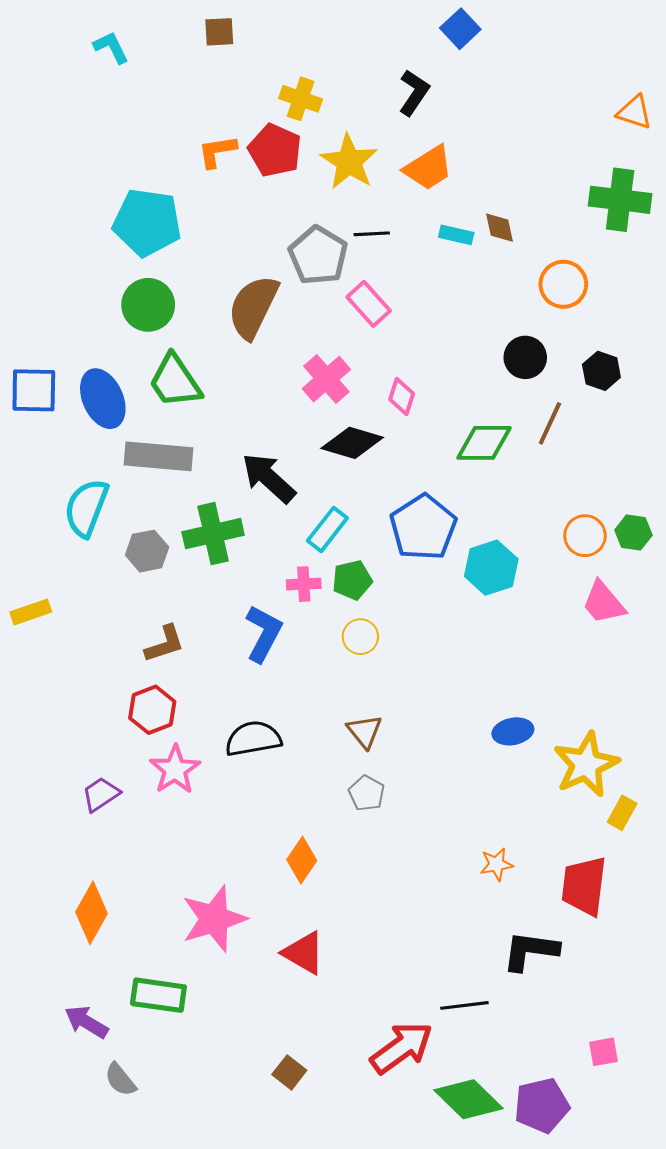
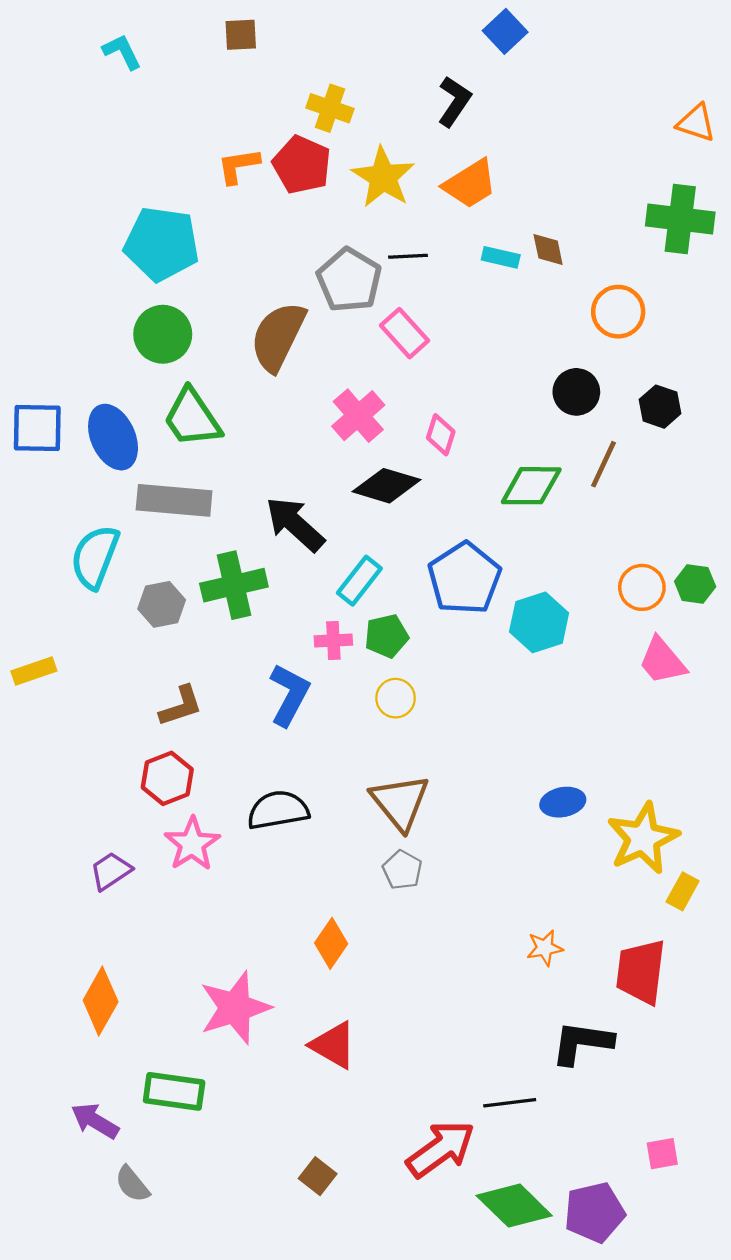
brown triangle: (365, 731) -> (400, 802), size x1.5

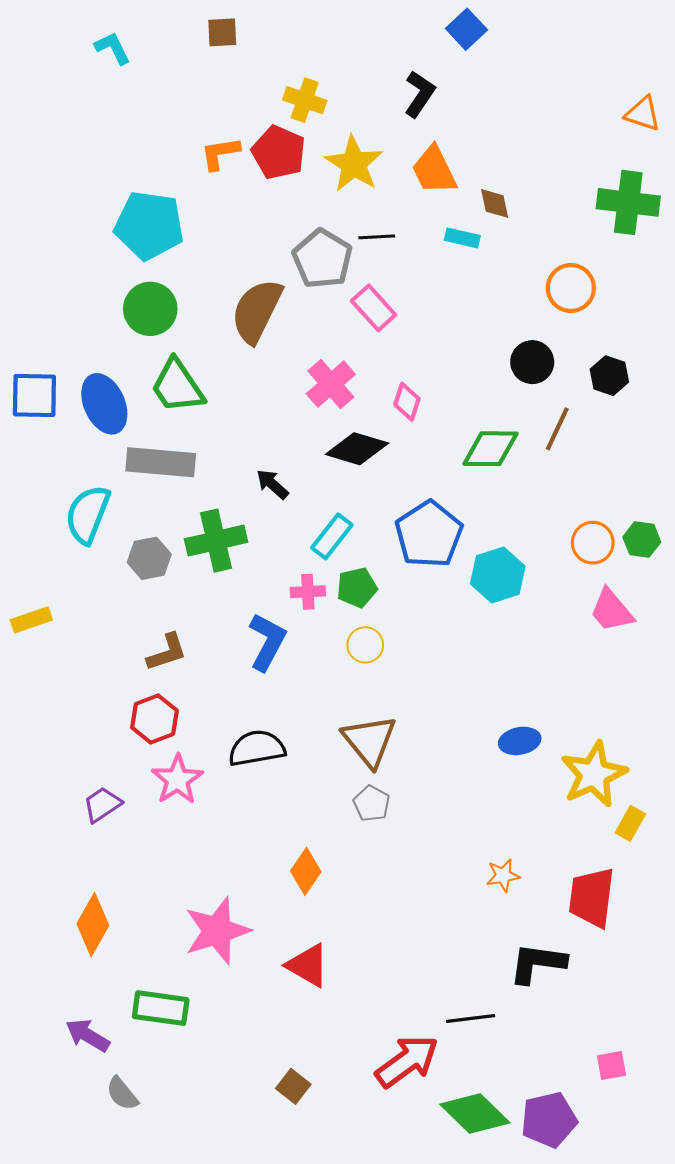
orange trapezoid: (470, 184) -> (434, 170), turned 96
brown diamond: (548, 249) -> (495, 203), moved
black arrow: (295, 524) -> (272, 484), size x0.6

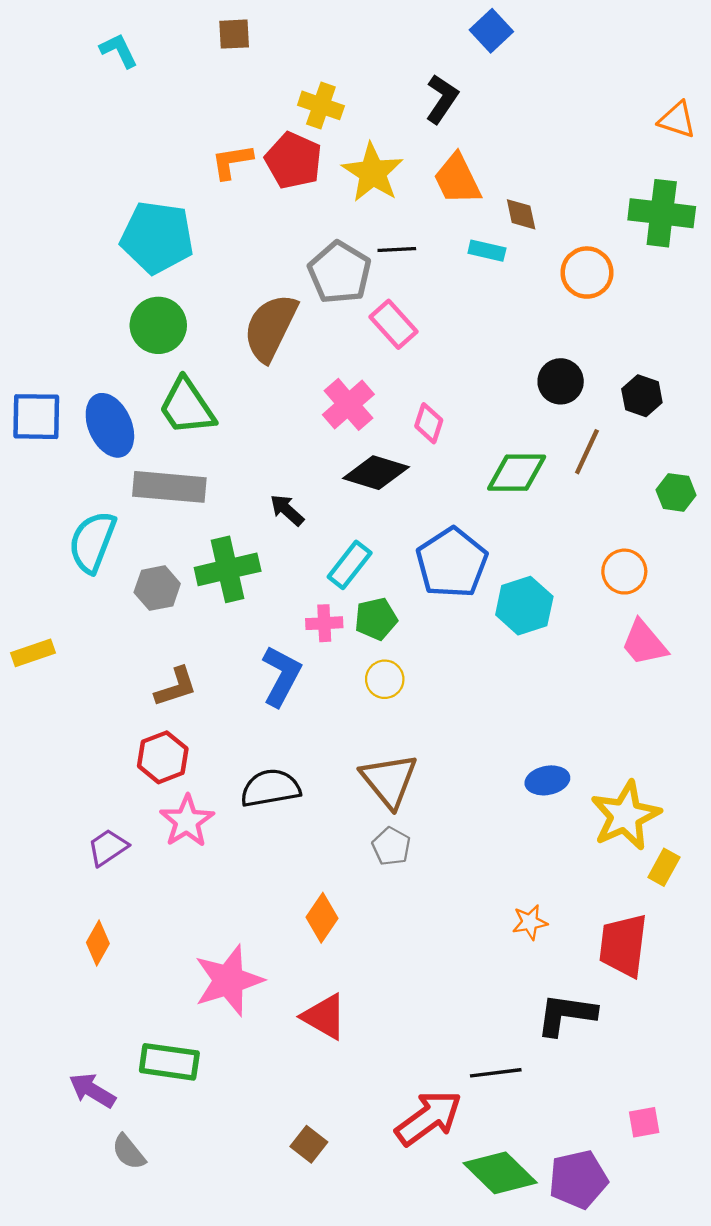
orange circle: (571, 288) -> (587, 273), moved
green hexagon: (642, 540) -> (676, 492), moved
orange diamond: (93, 925) -> (98, 943), moved, size x0.7

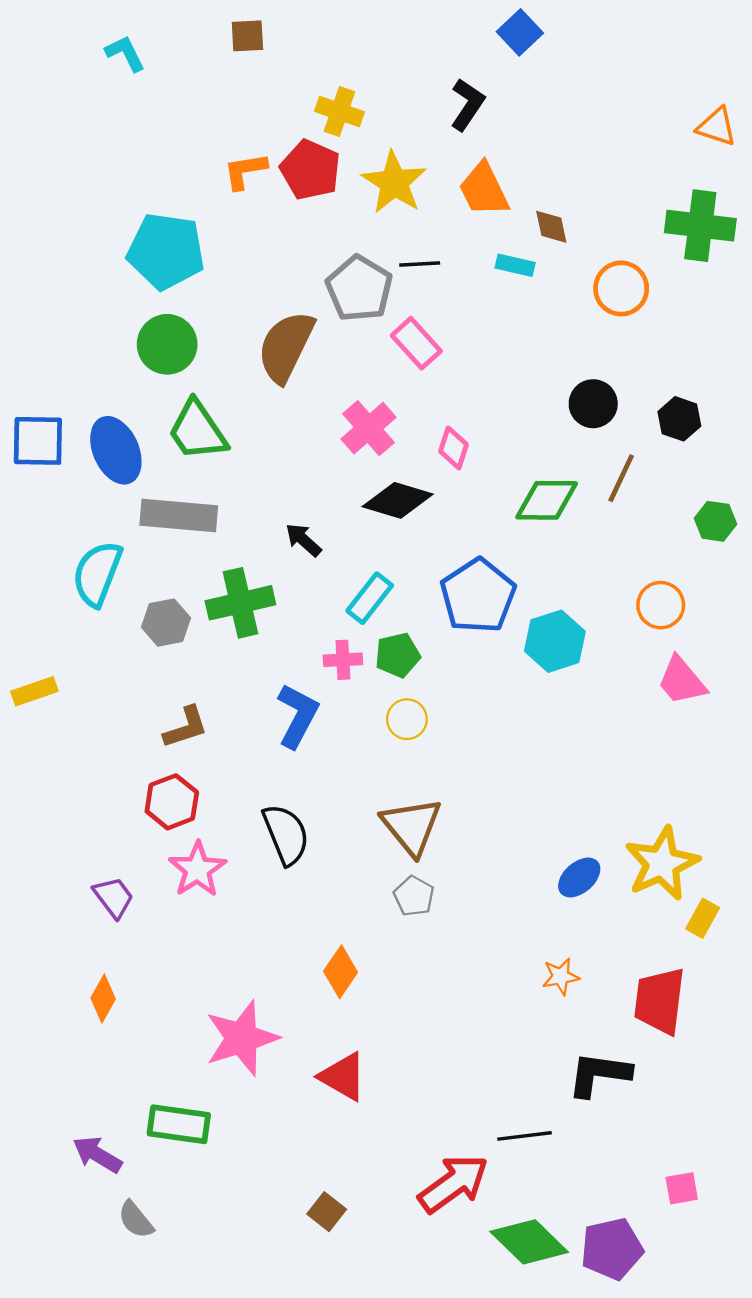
blue ellipse: (547, 780) -> (579, 878), moved, turned -30
black semicircle: (270, 788) -> (286, 834), turned 78
purple trapezoid: (108, 847) -> (114, 897), turned 87

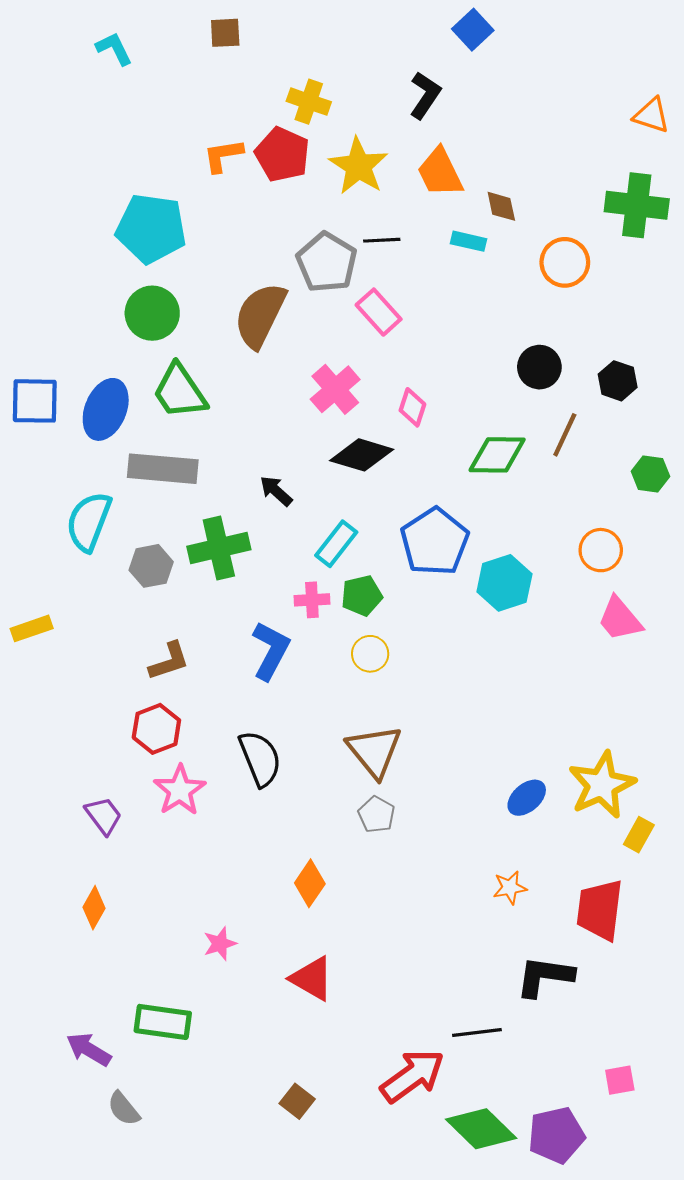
blue ellipse: (116, 450) -> (106, 409), turned 46
pink star: (242, 1038) -> (220, 944), size x0.5

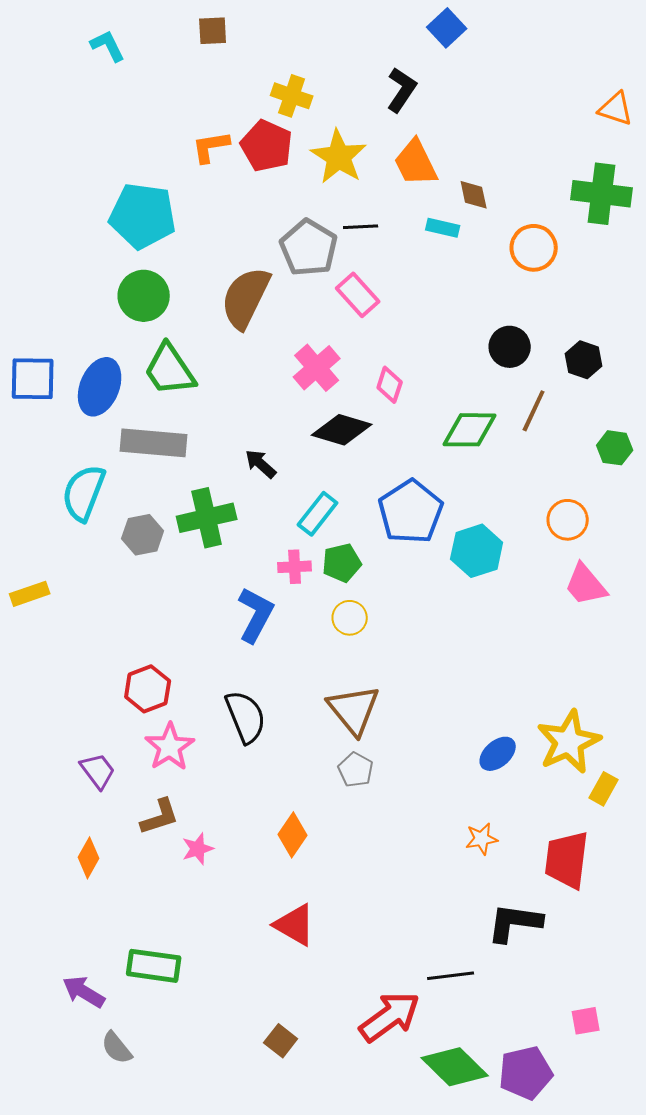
brown L-shape: (169, 661) -> (160, 817), moved
pink star: (220, 944) -> (198, 849), moved

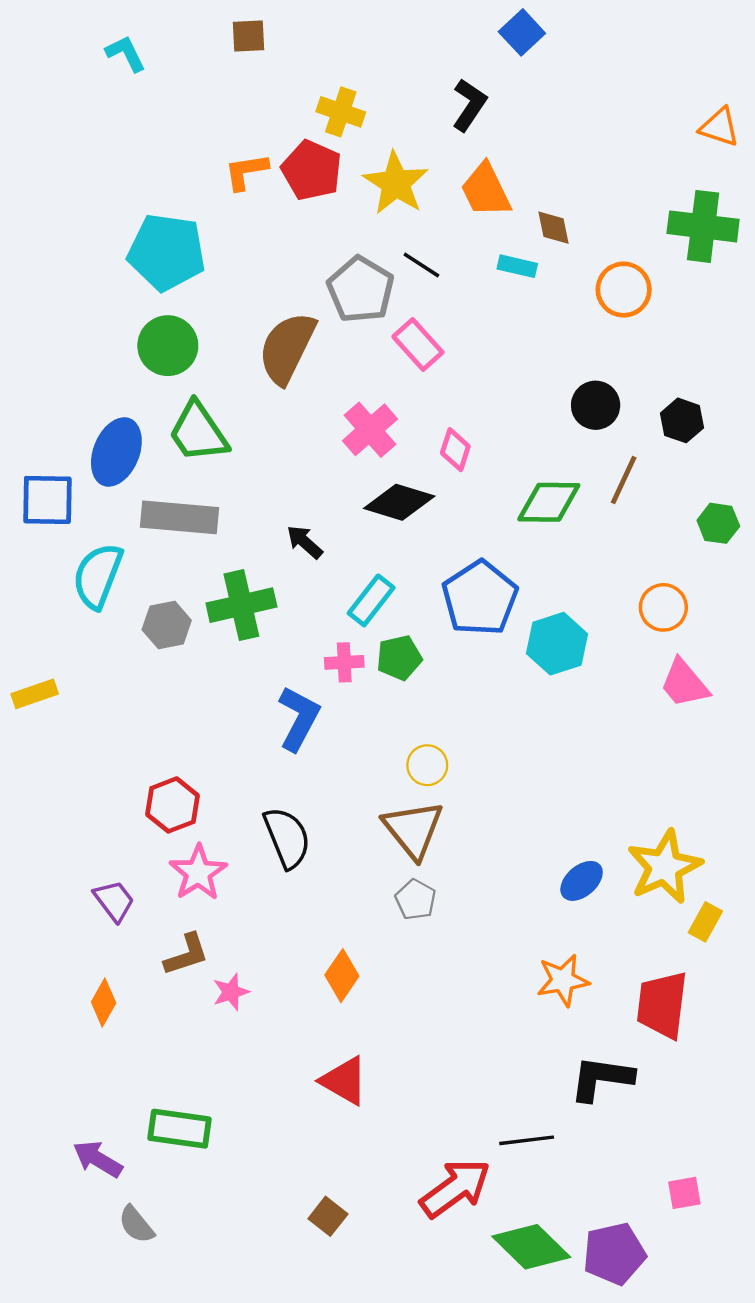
black line: (361, 227) -> (421, 265), turned 36
blue square: (33, 379) -> (47, 500), moved
yellow circle: (350, 618) -> (427, 765), moved
orange star: (482, 839) -> (563, 980), size x1.4

